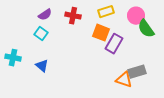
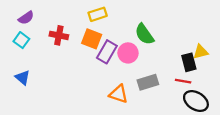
red cross: (73, 16) -> (59, 35), moved
pink circle: (136, 16) -> (128, 53), moved
gray rectangle: (137, 72) -> (148, 82), moved

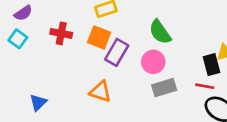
pink circle: (128, 53) -> (153, 62), moved
blue triangle: (23, 78) -> (38, 102), moved, turned 35
orange triangle: (119, 94) -> (100, 92), moved

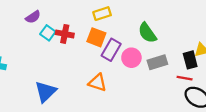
cyan square: (18, 39) -> (48, 33), moved
pink circle: (153, 62) -> (131, 58), moved
gray rectangle: (164, 88) -> (157, 62), moved
blue triangle: (38, 102) -> (46, 92), size x1.5

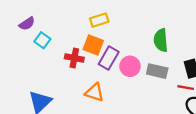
green semicircle: (147, 33) -> (161, 40), moved, turned 30
red cross: (65, 34) -> (74, 58), moved
gray rectangle: (157, 62) -> (157, 71), turned 30

